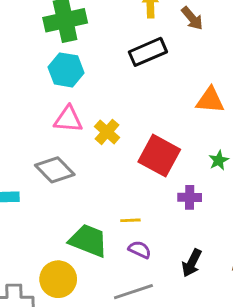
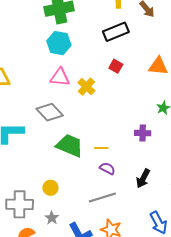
red square: (159, 156) -> (116, 66), moved, size x0.5
green trapezoid: (88, 240) -> (70, 146), moved
yellow circle: (58, 279) -> (50, 188), size x0.6

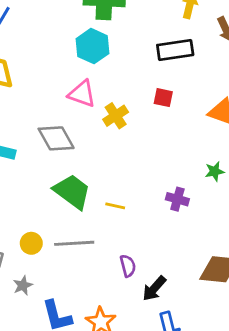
red square: (116, 66) -> (163, 98), turned -32
purple semicircle: (107, 168) -> (128, 266), moved, turned 35
black arrow: (143, 178) -> (154, 289), moved
gray line: (102, 197) -> (74, 243), moved

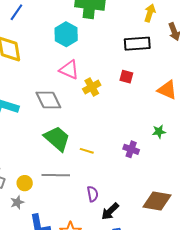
cyan hexagon: (92, 46) -> (66, 34), moved
yellow circle: (31, 243) -> (25, 183), moved

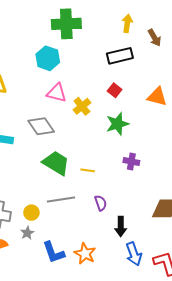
red square: (126, 77) -> (115, 90), turned 32
green star: (159, 132) -> (117, 124), moved, size x1.6
purple semicircle: (93, 194) -> (101, 203), moved
black arrow: (110, 211) -> (121, 226), turned -36

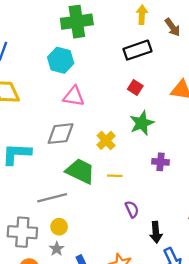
yellow cross: (82, 106) -> (106, 140), moved
gray diamond: (41, 126) -> (61, 134), turned -56
gray line: (61, 200) -> (52, 198), moved

